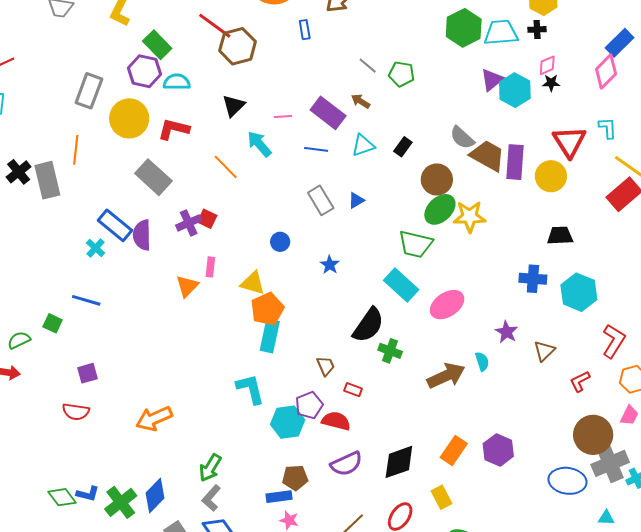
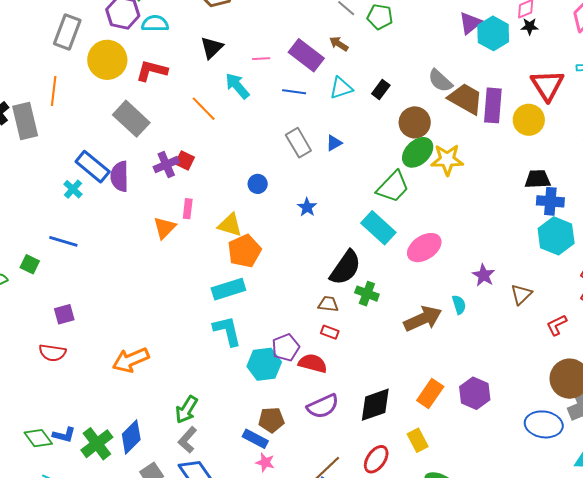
green trapezoid: (415, 244) -> (393, 187), turned -60
blue cross: (533, 279) -> (550, 201), moved
cyan rectangle: (270, 336) -> (228, 289), moved, turned 60
brown trapezoid: (326, 366) -> (328, 304), moved, turned -60
blue rectangle: (279, 497) -> (255, 439), turned 35

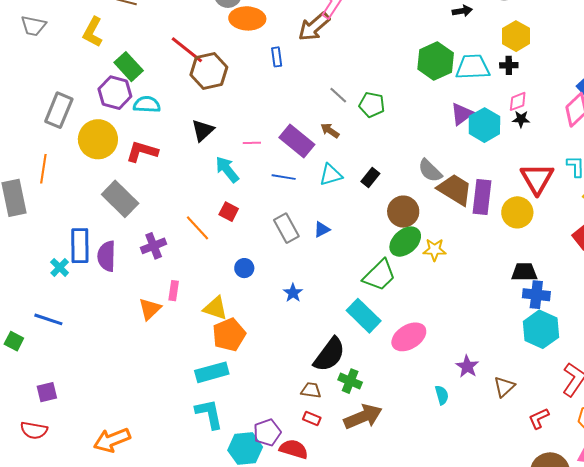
orange line: (204, 109) -> (198, 228), moved
red square: (185, 160) -> (229, 212), moved
yellow star: (447, 160) -> (435, 250), size x0.7
blue rectangle: (93, 167) -> (80, 246), turned 48
brown arrow: (423, 319) -> (363, 417), moved

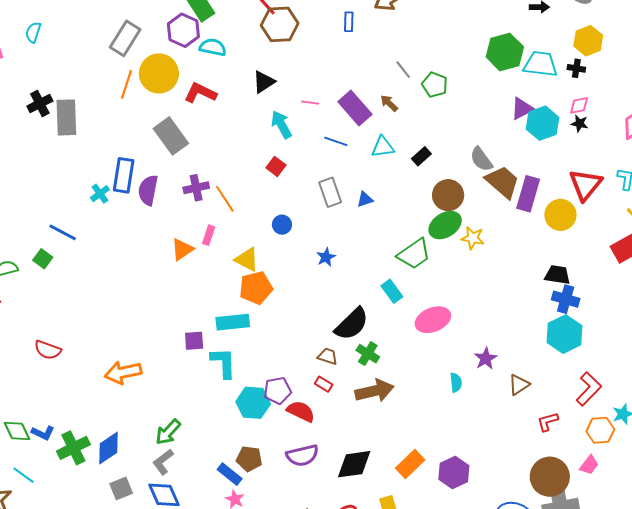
orange line: (43, 169) -> (127, 84), moved
orange line: (198, 228) -> (225, 199), moved
cyan rectangle: (364, 316) -> (392, 291), size x0.7
blue line: (48, 319) -> (63, 232), moved
purple square: (47, 392) -> (194, 341), moved

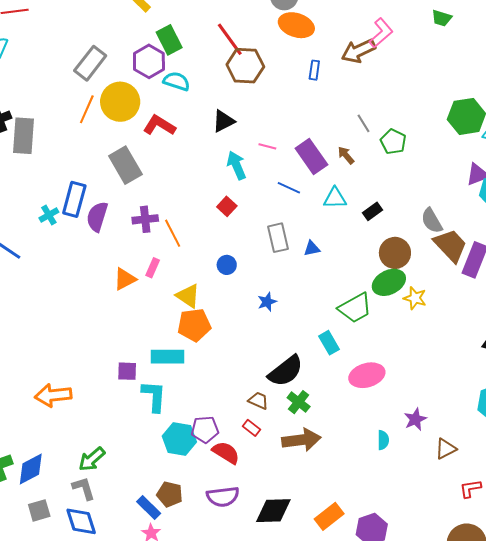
gray L-shape: (163, 462) -> (84, 488), turned 104

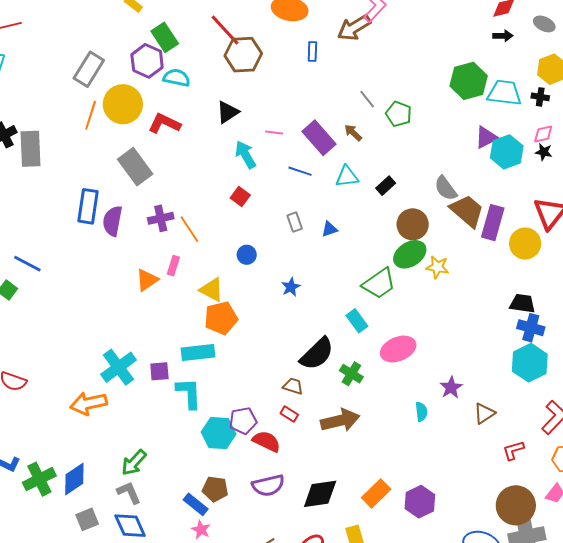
cyan cross: (49, 215) -> (119, 367), moved, size x1.8
gray rectangle: (278, 238) -> (295, 222), size x0.7
green cross: (299, 402) -> (351, 374), moved

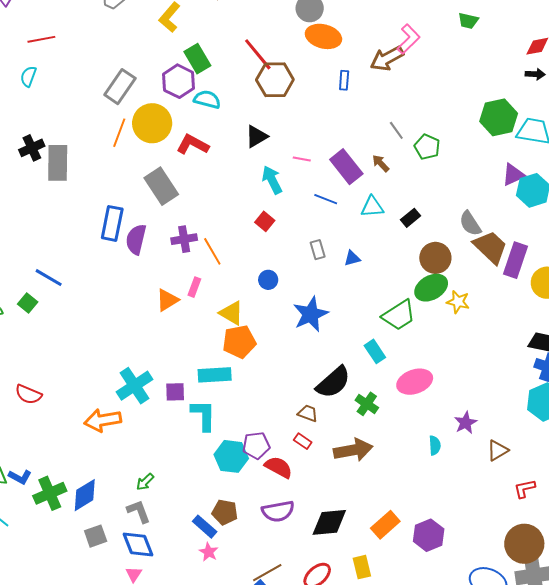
blue star: (291, 287) -> (311, 314), size x1.8
green arrow: (134, 463) -> (145, 482), size x0.7

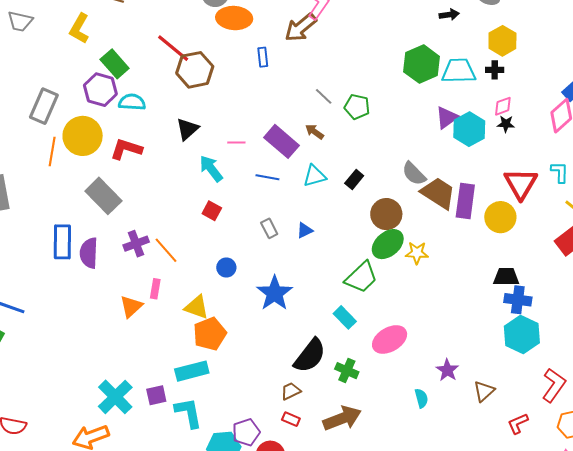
brown trapezoid: (308, 413) -> (291, 391), turned -35

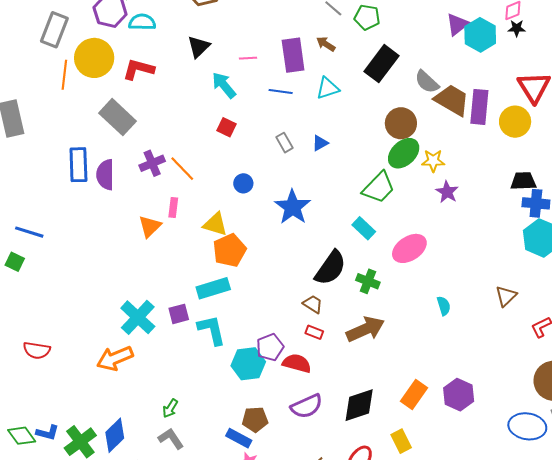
purple rectangle: (281, 141) -> (293, 55), turned 44
black rectangle: (354, 179) -> (381, 64), moved, size x1.8
purple star: (447, 370) -> (447, 192), moved
brown trapezoid: (291, 391) -> (313, 304), turned 60

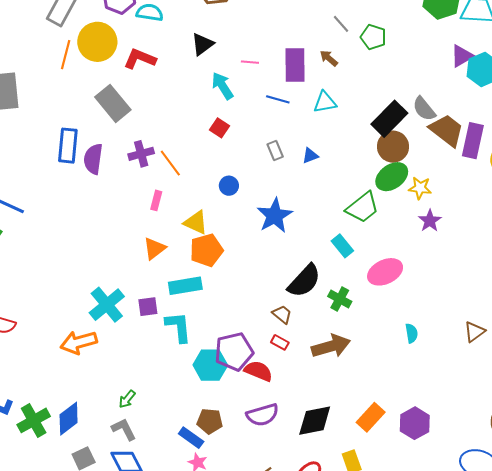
black rectangle: (381, 64) -> (389, 119), moved
orange triangle: (150, 226) -> (154, 248), moved
purple pentagon: (270, 347) -> (234, 352), size x1.4

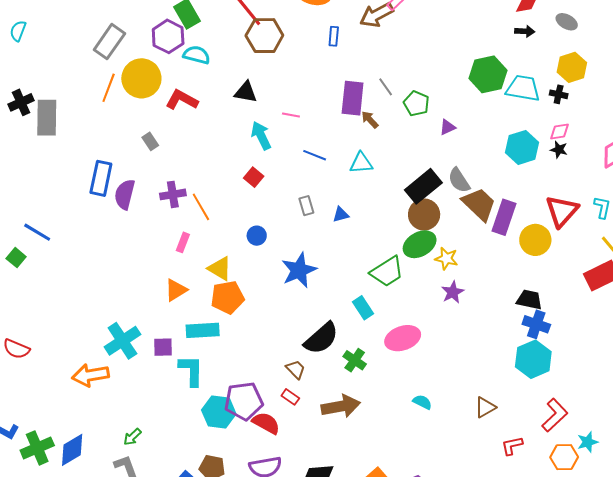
black triangle: (202, 44) -> (246, 92), turned 40
purple triangle: (462, 56) -> (447, 127), moved, size x0.7
purple rectangle: (295, 65) -> (353, 98), moved
gray rectangle: (113, 103) -> (150, 141), size x0.5
cyan semicircle: (412, 333) -> (422, 402), turned -60

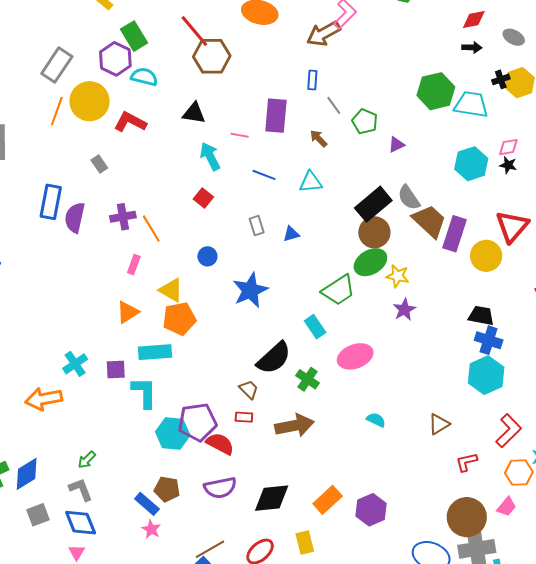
blue rectangle: (334, 36) -> (312, 80), moved
black cross: (559, 94) -> (501, 79), moved, turned -30
purple rectangle: (353, 98) -> (276, 116), moved
cyan cross: (122, 341) -> (75, 364), size x0.7
red rectangle: (290, 397) -> (244, 417), turned -30

